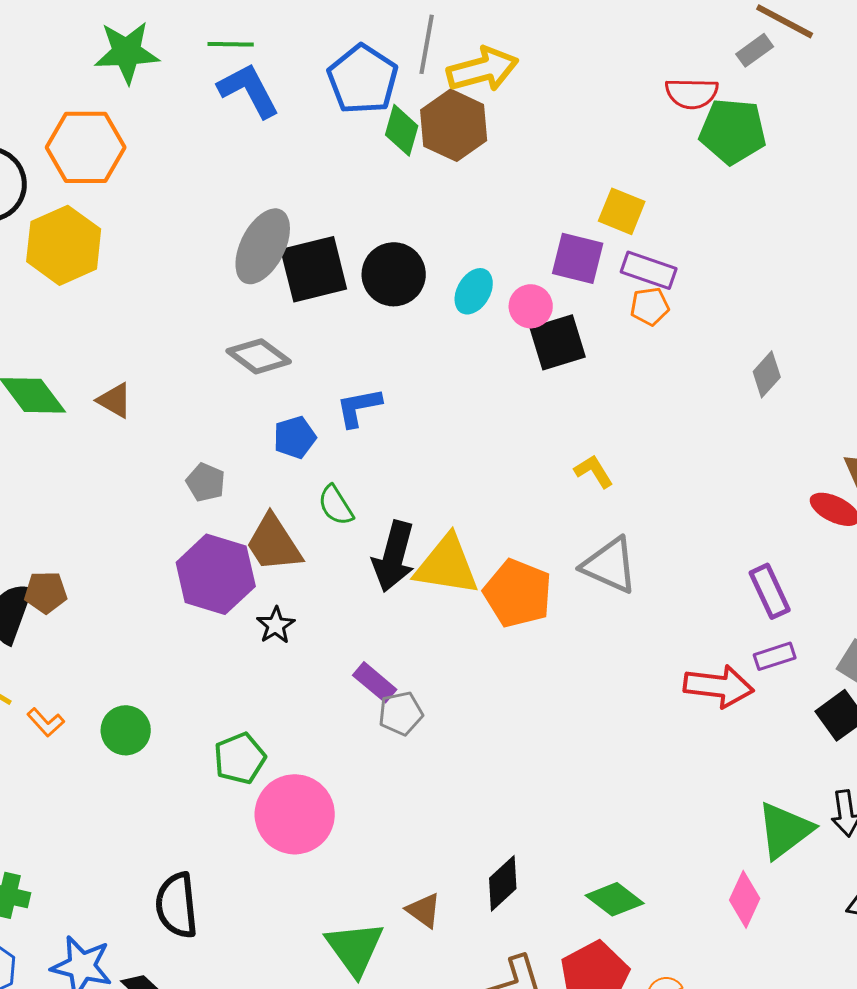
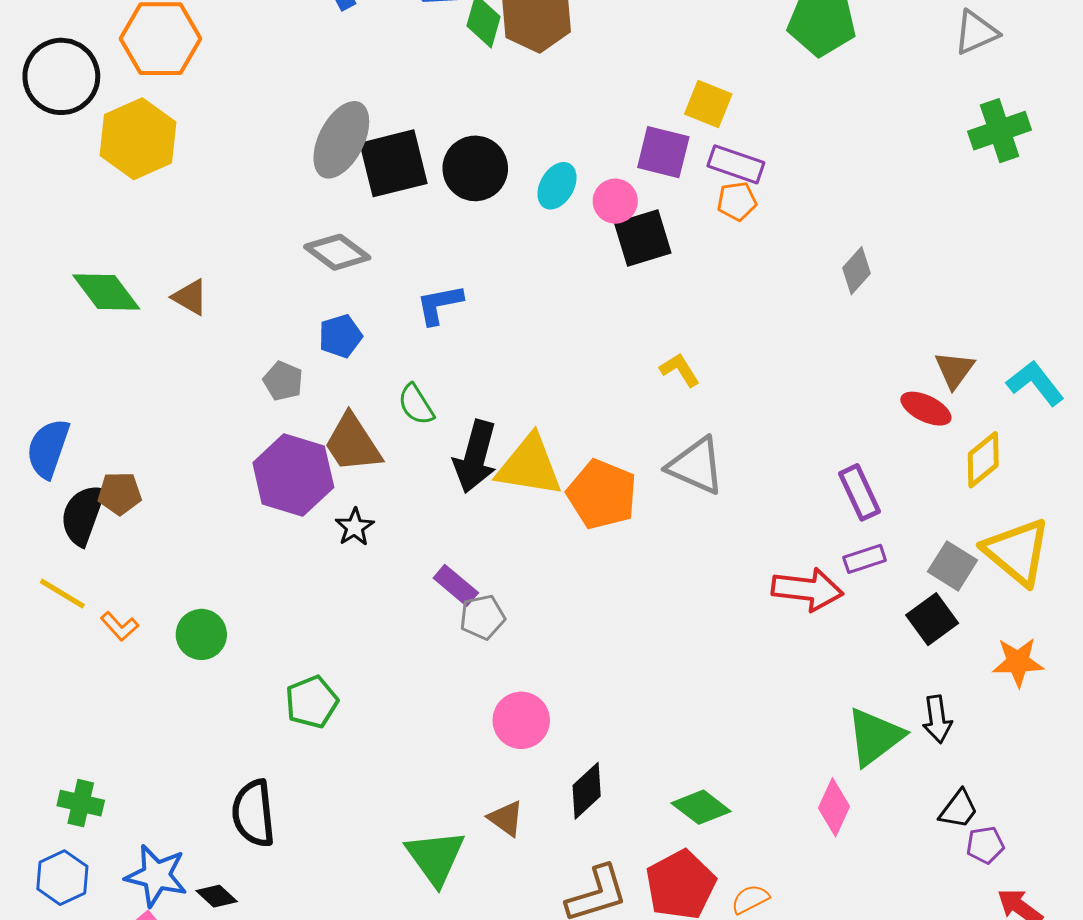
blue pentagon: (295, 437) -> (340, 336), moved
green pentagon: (240, 758) -> (312, 702), moved
pink circle: (295, 814) -> (521, 720), moved, size x0.7

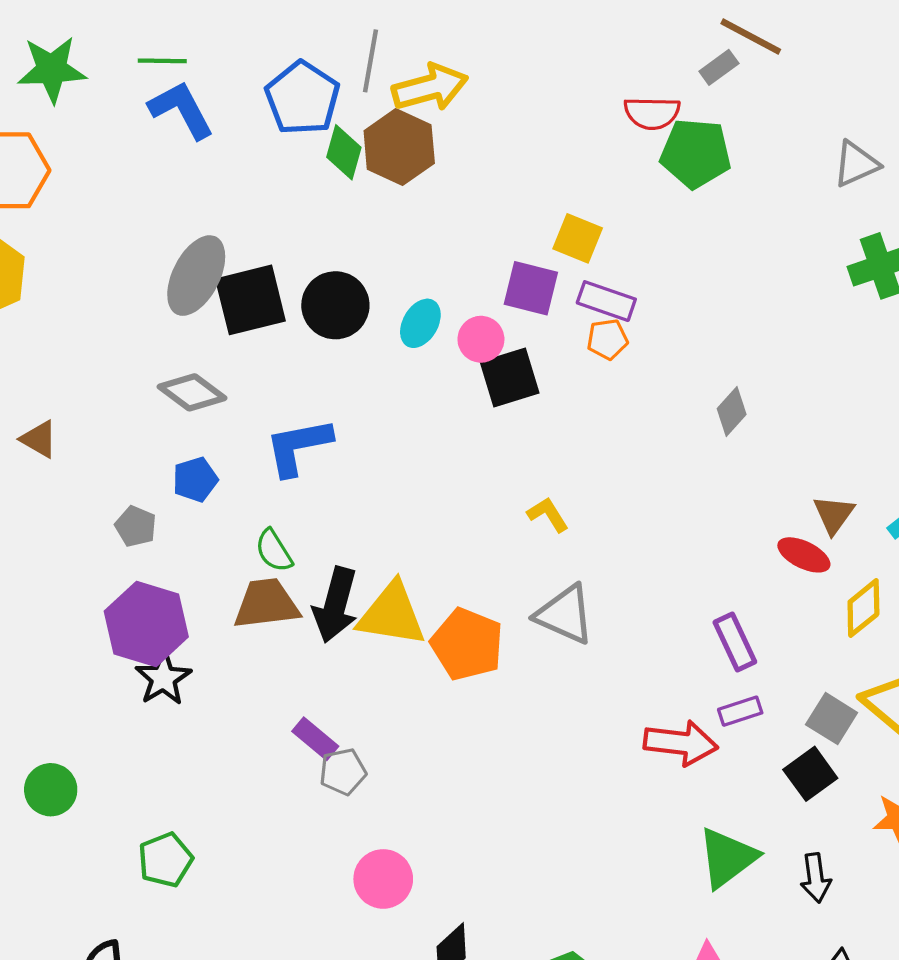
blue L-shape: (439, 304) -> (298, 447), size x1.4
brown trapezoid: (353, 443) -> (266, 604), moved, turned 116
black star: (355, 527) -> (163, 678), moved, size x1.4
green triangle: (875, 737) -> (727, 858), moved

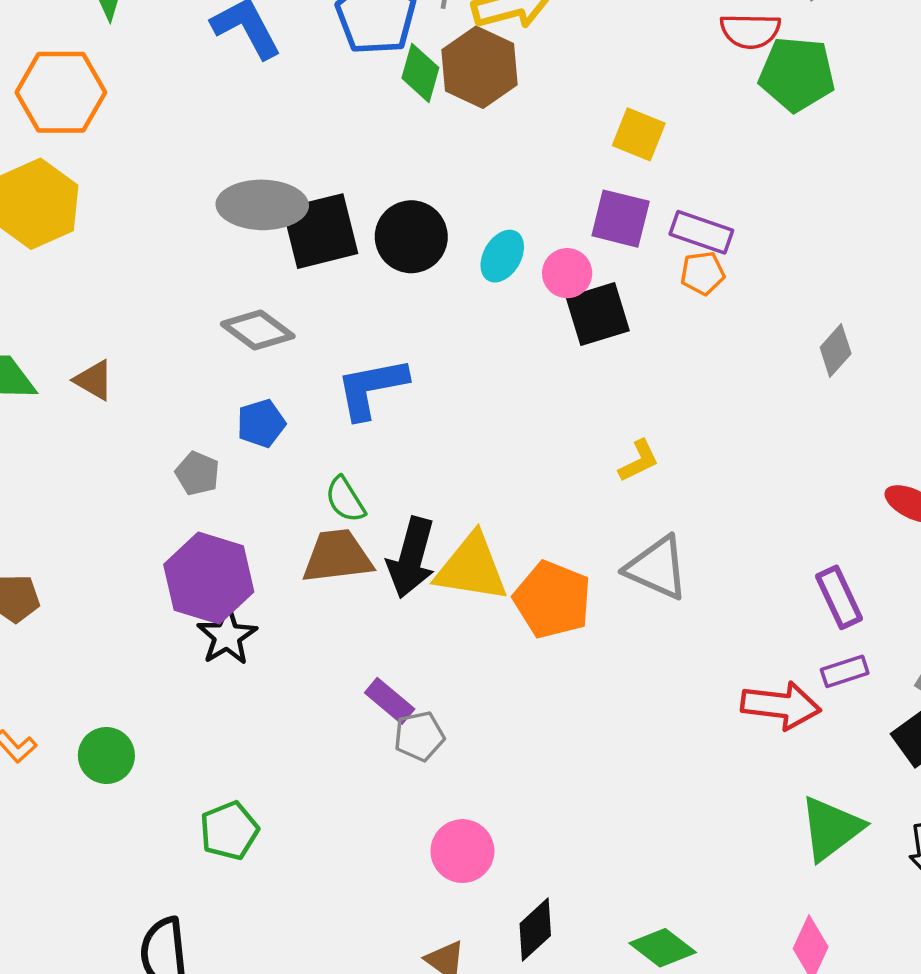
yellow square: (578, 238) -> (639, 134), moved
gray ellipse: (196, 276) -> (262, 205), turned 64
yellow L-shape: (548, 515) -> (639, 461), turned 96

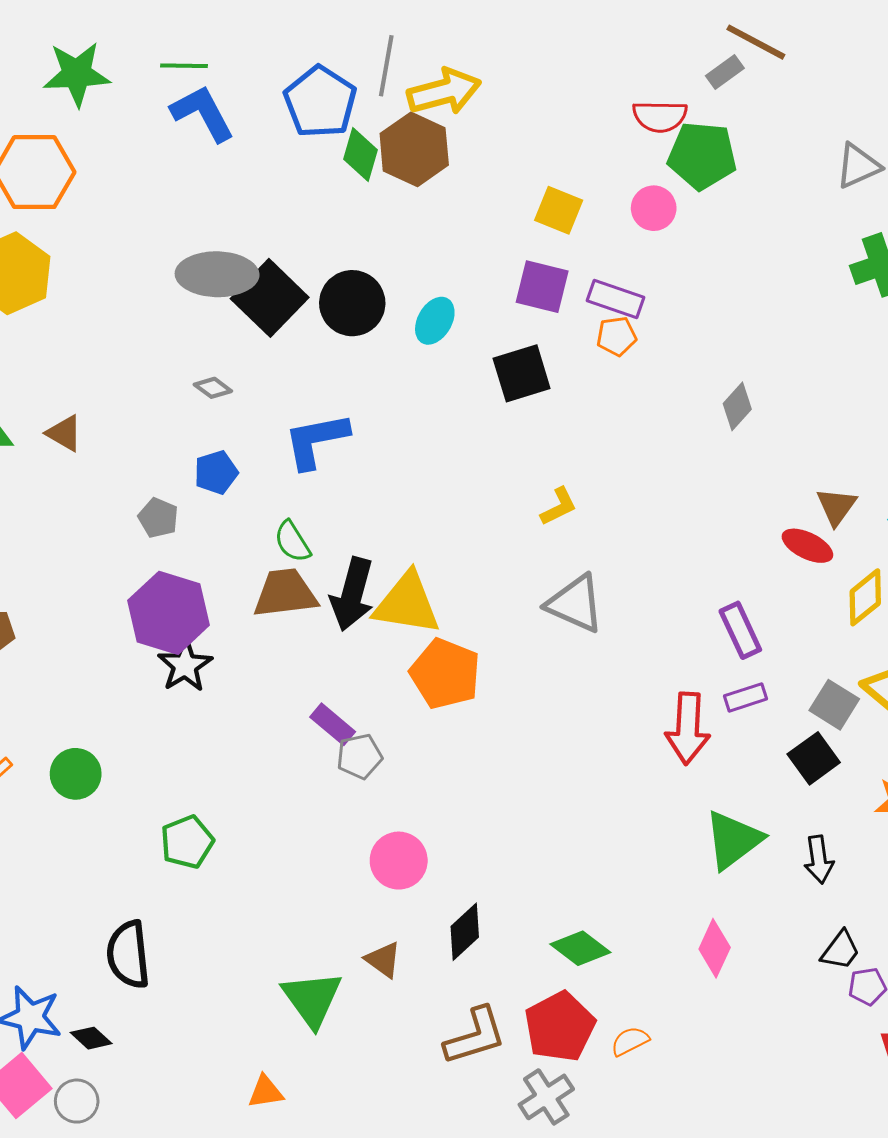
black square: (320, 231) -> (270, 298), turned -32
pink circle: (567, 273) -> (654, 208), moved
gray diamond: (258, 330) -> (213, 388), size x0.6
orange pentagon: (552, 600) -> (445, 674), moved
red arrow: (781, 705) -> (688, 728), turned 86

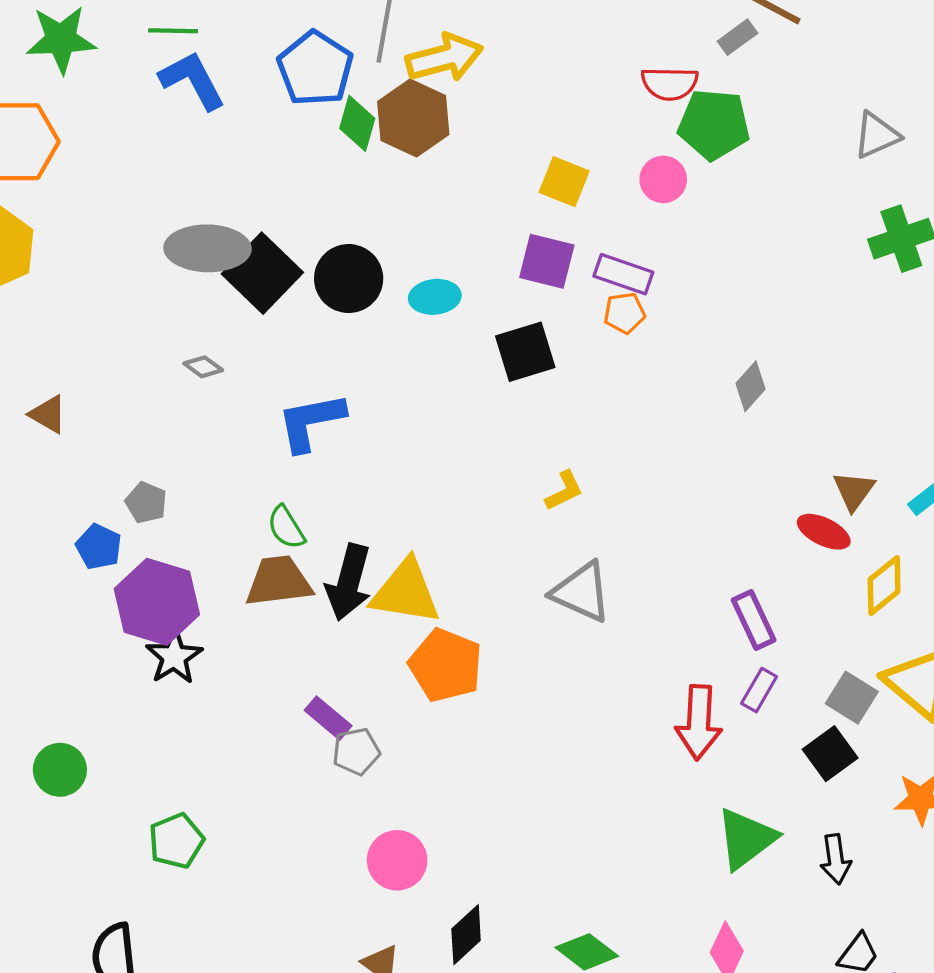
cyan ellipse: (435, 321) -> (435, 297), turned 54
blue pentagon: (216, 472) -> (99, 547), moved, turned -30
purple rectangle: (746, 697) -> (759, 690), turned -42

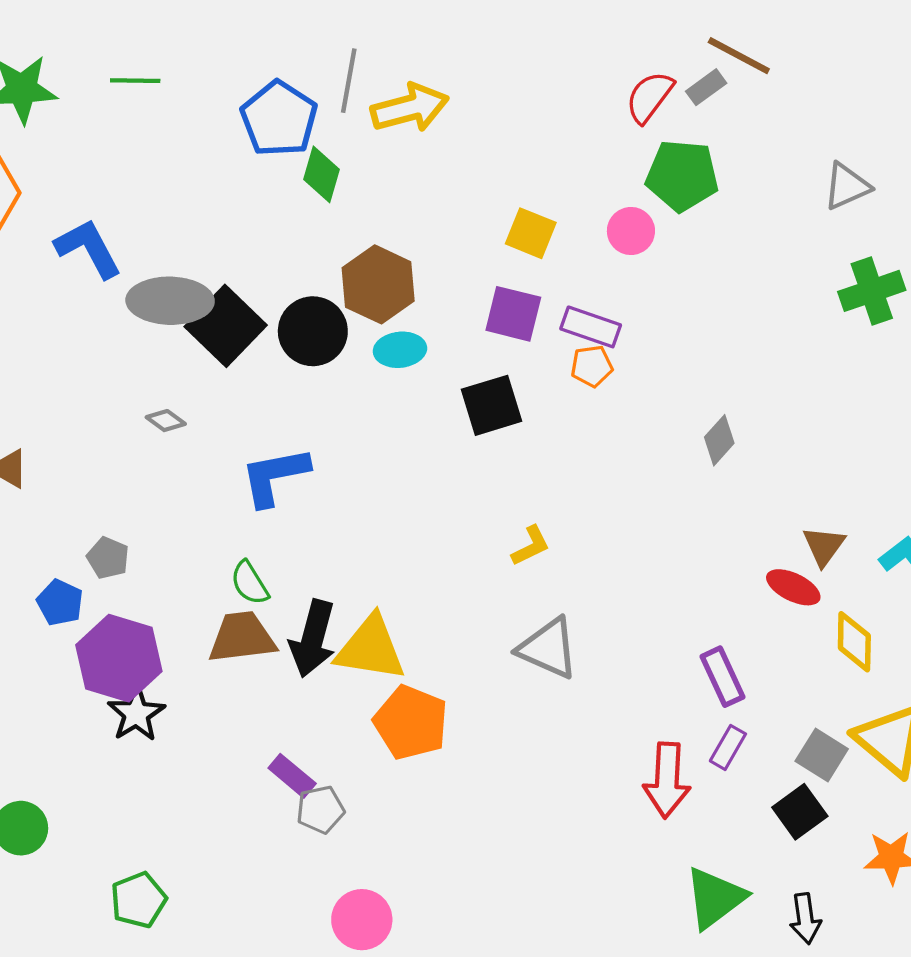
blue L-shape: (192, 80) -> (88, 248), moved
red semicircle: (670, 84) -> (649, 97), moved, turned 126
brown hexagon: (413, 118) -> (378, 284), moved
yellow diamond: (884, 586) -> (854, 642), turned -50

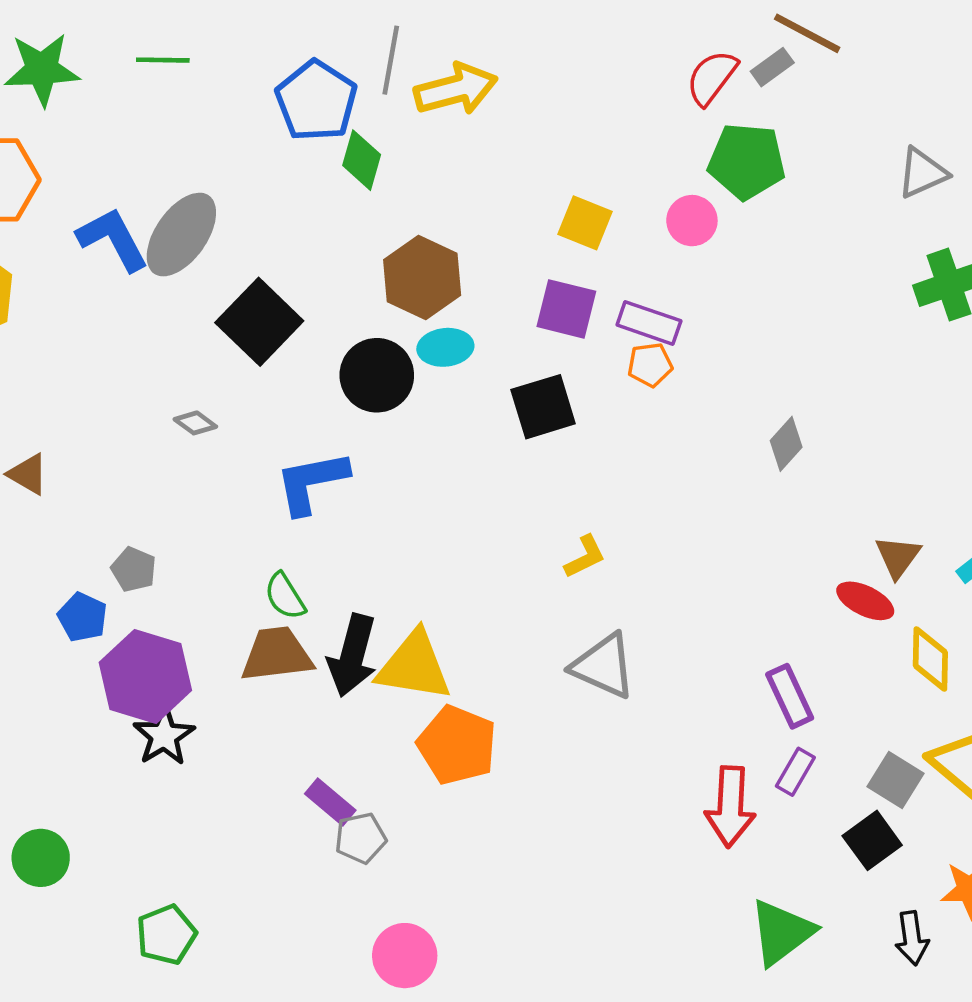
gray ellipse: (170, 301) -> (181, 235), moved, turned -56
black circle: (313, 331) -> (377, 375), moved
black arrow: (805, 919) -> (912, 938), moved

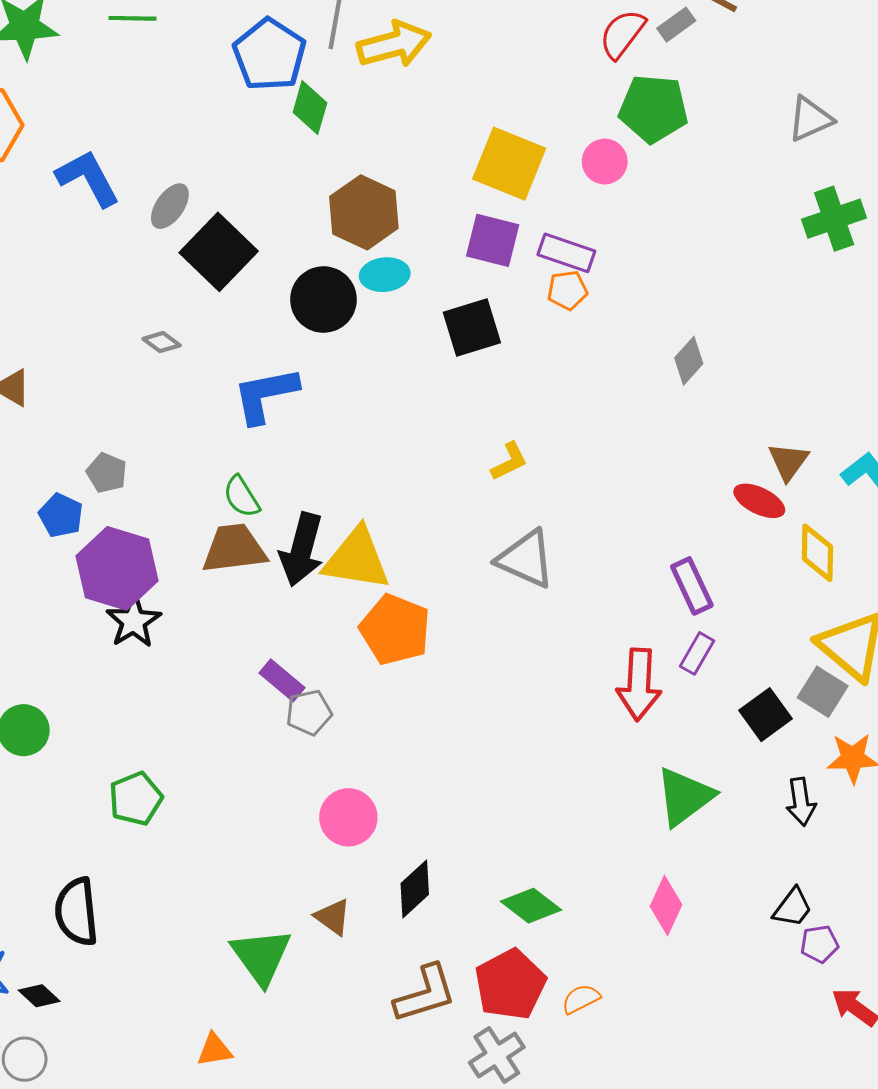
yellow square: (585, 223) -> (509, 164), size x1.5
gray ellipse: (181, 235) -> (170, 206), moved, size x0.6
gray square: (895, 780) -> (823, 692), moved

